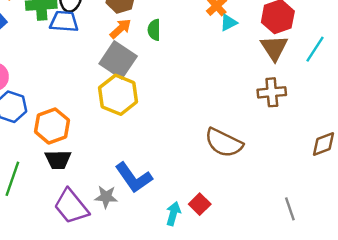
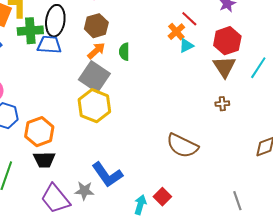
brown cross: (272, 92) -> (222, 104), size x0.6

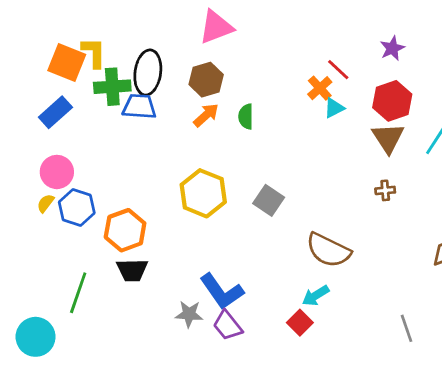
gray square: (94, 77) -> (269, 200), moved, size x0.7
purple trapezoid: (55, 199) -> (227, 325), moved, size x0.7
cyan arrow: (140, 205) -> (316, 296), moved, turned -138

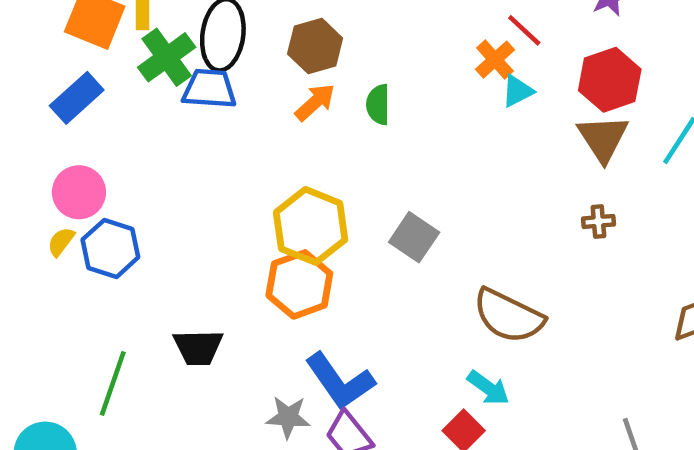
green cross: (112, 87) -> (167, 57), turned -32
orange hexagon: (125, 230) -> (299, 284), moved
cyan arrow: (316, 296) -> (488, 388), turned -112

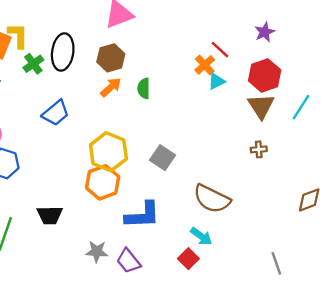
green cross: (167, 57) -> (33, 64), size x0.7
blue trapezoid: (209, 89) -> (56, 113), moved, turned 136
blue L-shape: (340, 381) -> (143, 215), moved, turned -57

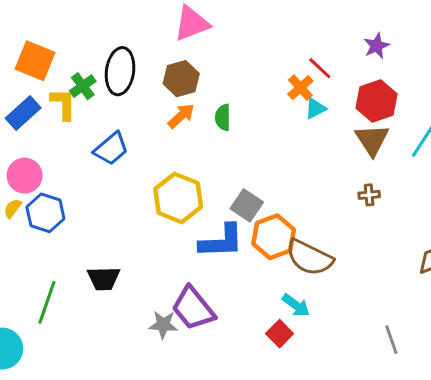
yellow L-shape: (18, 36) -> (63, 104), moved
orange hexagon: (103, 182) -> (274, 237), moved
blue L-shape: (143, 215) -> (221, 241), moved
purple trapezoid: (128, 261) -> (193, 308), moved, size x1.4

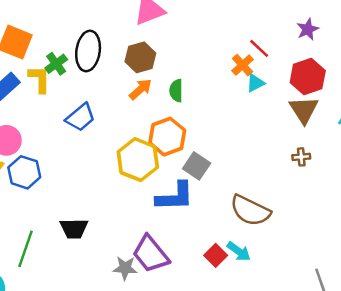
orange hexagon: (274, 237) -> (167, 137), moved
red square: (280, 334) -> (216, 255), moved

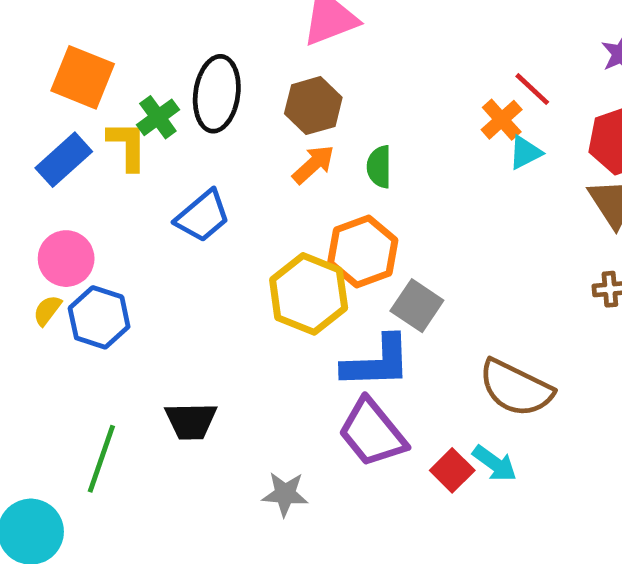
purple trapezoid: (151, 254) -> (372, 433), moved

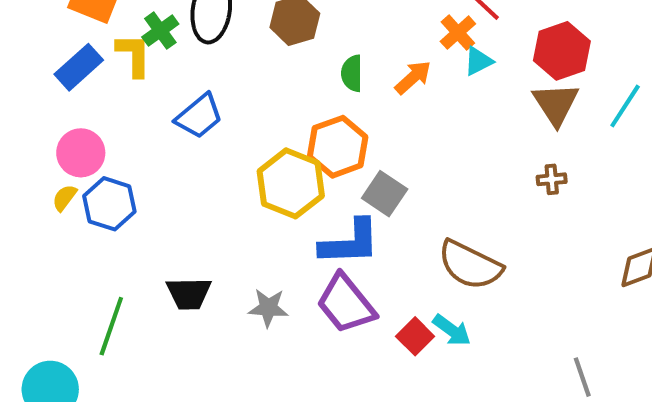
orange arrow: (313, 164) -> (413, 77), moved
gray star: (285, 494) -> (268, 308), moved

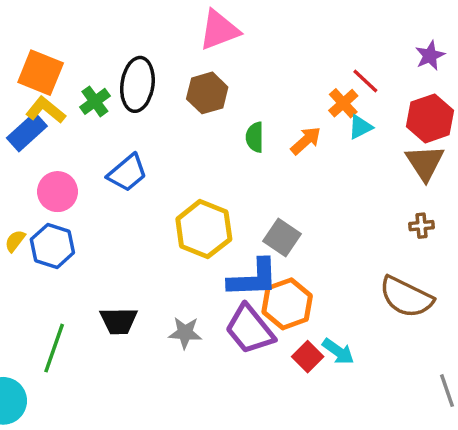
yellow L-shape: (134, 55) -> (46, 110), moved, turned -51
orange hexagon: (338, 147) -> (287, 304), moved
pink circle: (81, 153) -> (58, 192), moved
brown semicircle: (470, 265) -> (406, 297), moved

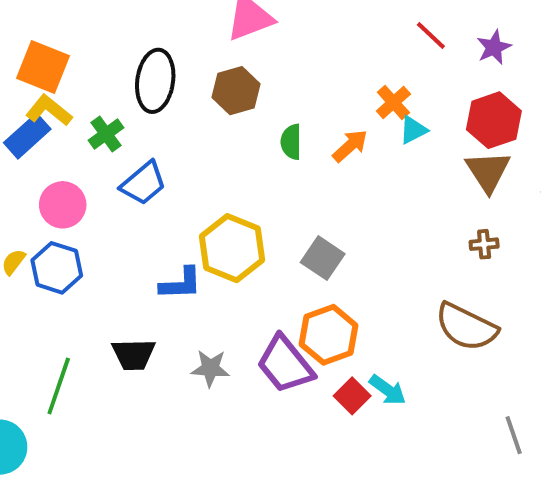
red line: (365, 81) -> (431, 36), moved
green cross: (95, 101) -> (106, 134), moved
blue L-shape: (253, 278) -> (181, 284), moved, size x0.7

